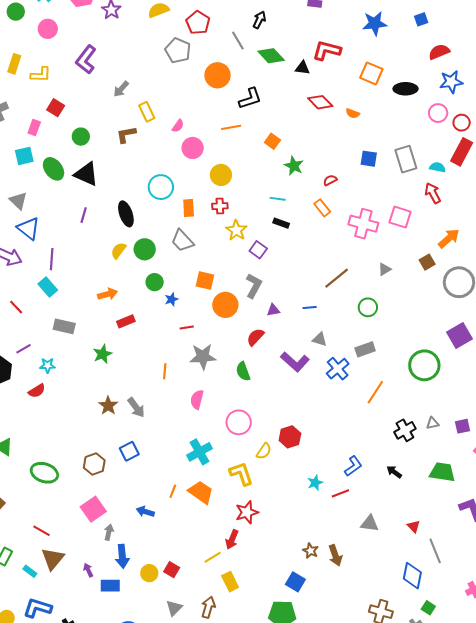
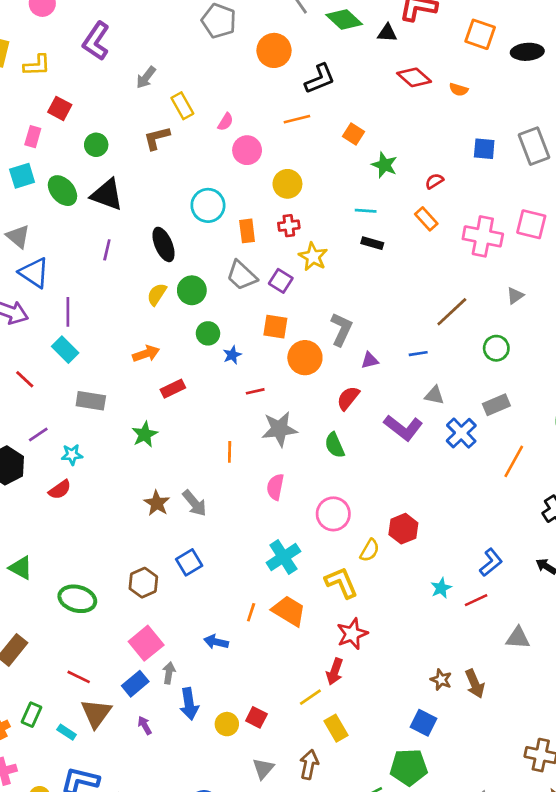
purple square: (258, 250) -> (281, 281), moved
blue rectangle: (110, 586) -> (135, 684), moved, turned -36

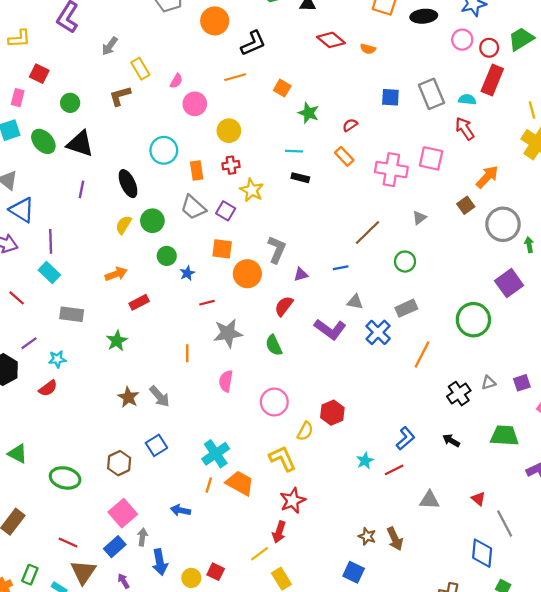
cyan cross: (283, 557) -> (216, 454), moved

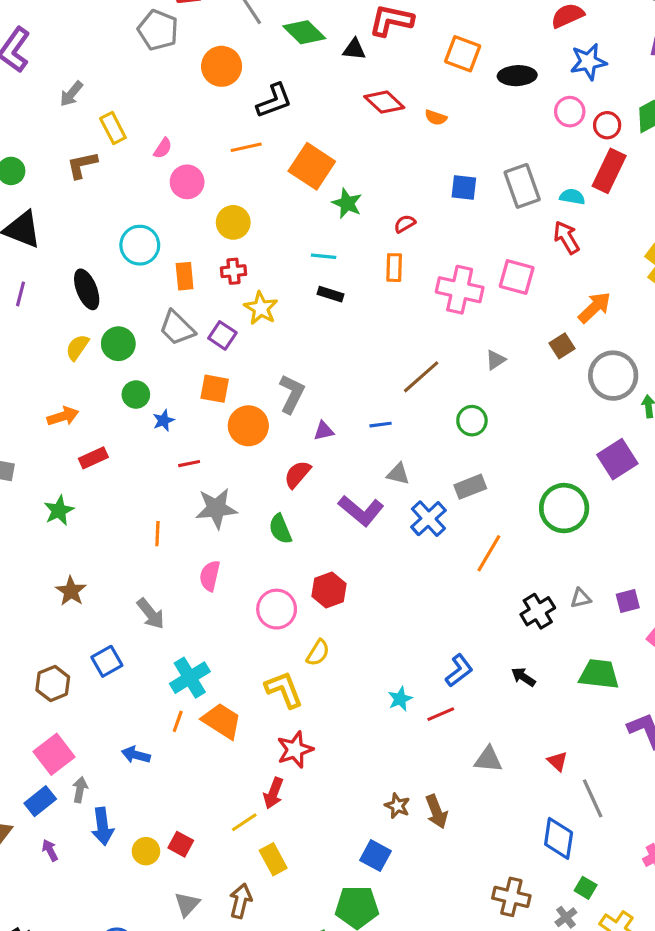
orange square: (282, 88) -> (312, 166), size x1.8
orange rectangle: (344, 156) -> (394, 268), turned 42
gray arrow: (160, 396) -> (151, 614), moved
red hexagon: (332, 413) -> (329, 590), moved

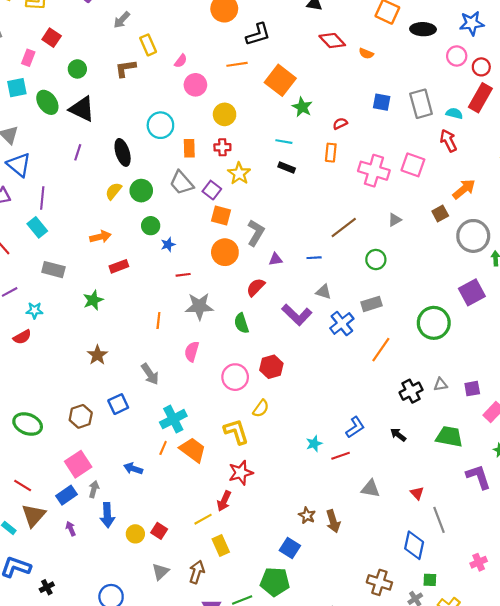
orange square: (215, 389) -> (221, 216), moved
green square: (586, 888) -> (430, 580), turned -32

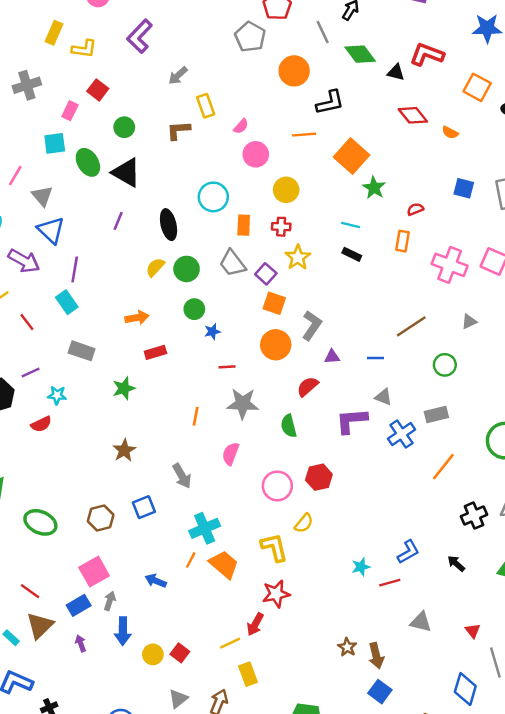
purple L-shape: (297, 315) -> (352, 421), turned 128
blue square: (290, 548) -> (380, 692), moved

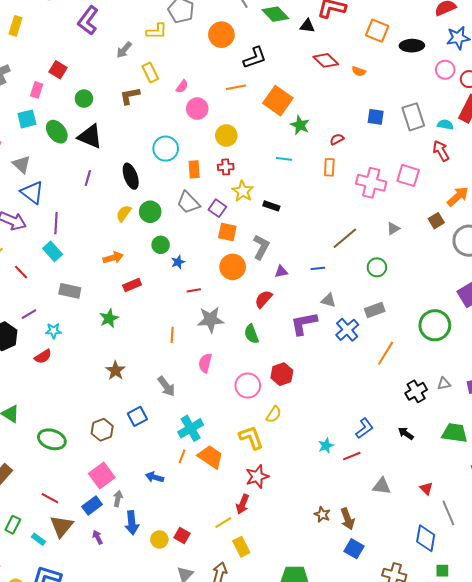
yellow L-shape: (84, 49) -> (157, 31), moved
black rectangle: (352, 254) -> (271, 206), moved

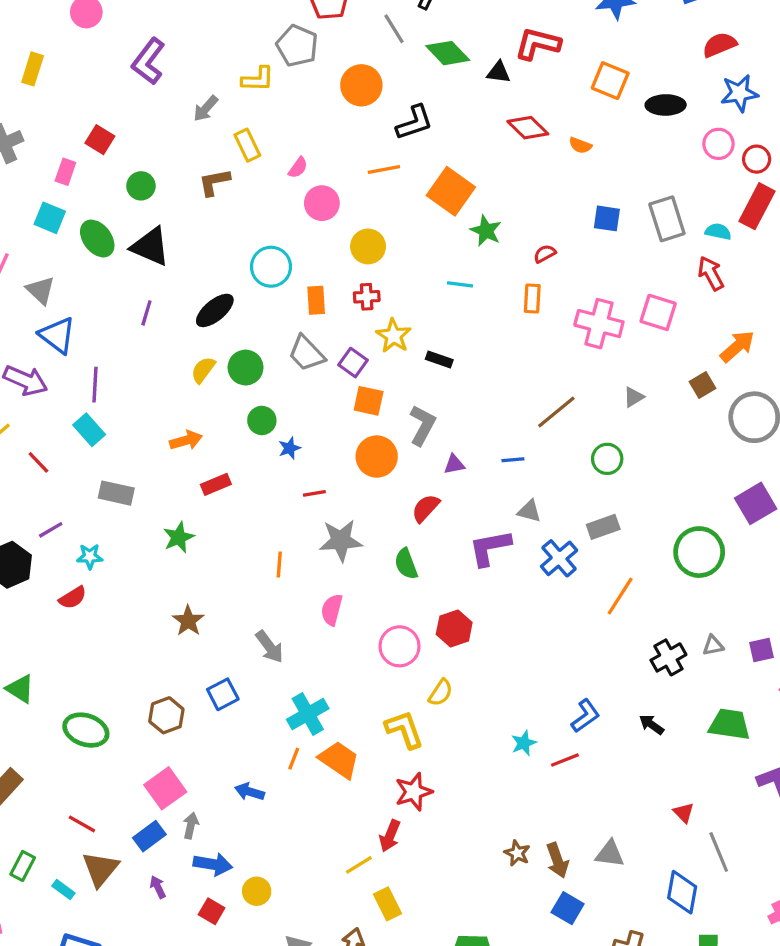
cyan square: (27, 119) -> (50, 218), turned 36
black ellipse: (131, 176) -> (215, 310), turned 70
gray triangle: (382, 486) -> (610, 854), moved
blue arrow: (132, 523) -> (213, 864), turned -75
red square: (182, 536) -> (212, 911), moved

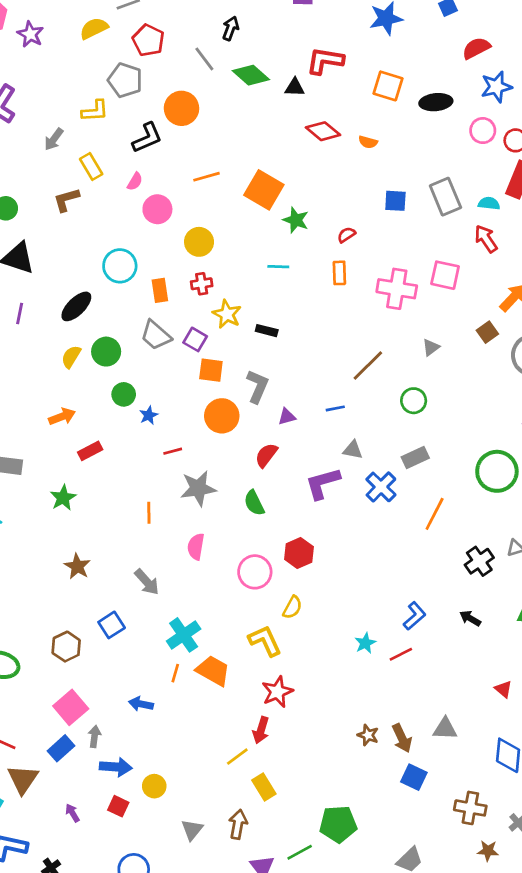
black L-shape: (414, 123) -> (147, 138), moved
purple arrow: (158, 887) -> (72, 813), moved

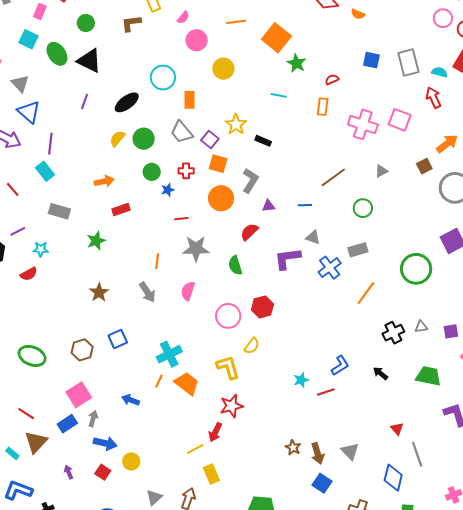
red cross: (202, 284) -> (186, 171), moved
gray arrow: (147, 582) -> (147, 292), moved
gray triangle: (445, 729) -> (350, 451), turned 36

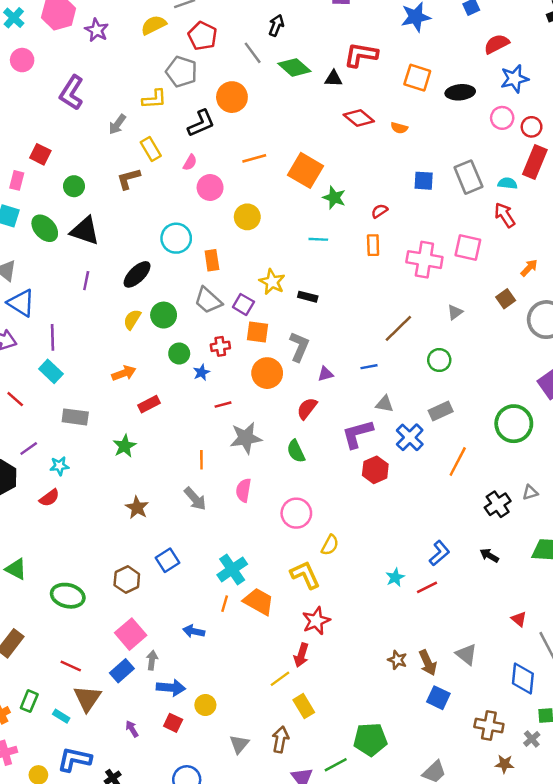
orange arrow: (447, 144) -> (529, 268), size x0.7
red hexagon: (262, 307) -> (375, 470), moved

